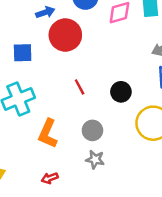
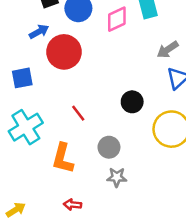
red line: (80, 87) -> (78, 113), moved
red arrow: (50, 178) -> (72, 205), turned 35

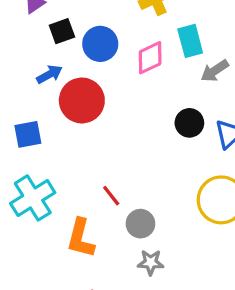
gray arrow: (168, 50) -> (215, 71), moved
black circle: (132, 102) -> (189, 123), moved
red line: (78, 113) -> (111, 196), moved

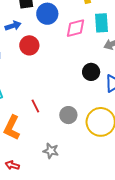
red circle: (82, 100) -> (29, 45), size x0.7
gray circle: (140, 224) -> (68, 115), moved

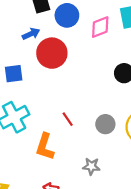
red circle: (29, 45) -> (52, 53), size x1.4

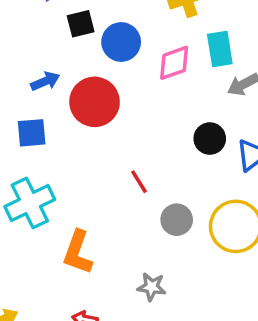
blue arrow: (31, 34) -> (45, 81), moved
red line: (68, 119) -> (139, 182), moved

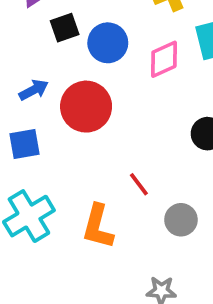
orange L-shape: (78, 252) -> (98, 227), moved

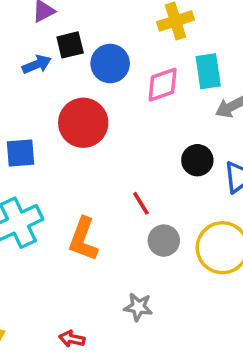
blue arrow: (34, 90) -> (37, 64), moved
red line: (139, 184) -> (141, 203), moved

